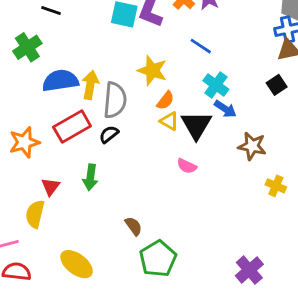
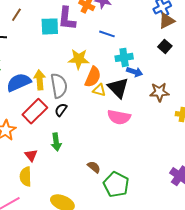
cyan cross: (216, 85) -> (124, 57), turned -30
orange semicircle: (165, 101) -> (93, 77), size x1.5
pink semicircle: (187, 166) -> (119, 117), size x1.6

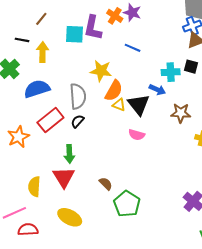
black square: (165, 46) -> (191, 67), turned -32
cyan cross: (124, 57) -> (171, 72), moved
yellow arrow: (40, 80) -> (43, 52), moved
pink semicircle: (119, 117) -> (137, 135), size x0.7
red triangle: (31, 155) -> (64, 177), moved, size x1.6

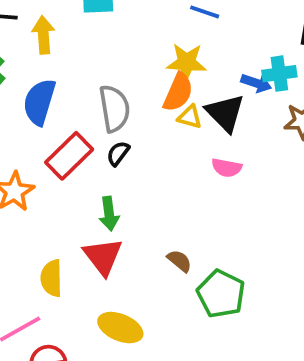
yellow star: (101, 71) -> (186, 62), moved
cyan cross: (171, 72) -> (279, 74), moved
blue semicircle: (37, 89) -> (39, 102), turned -50

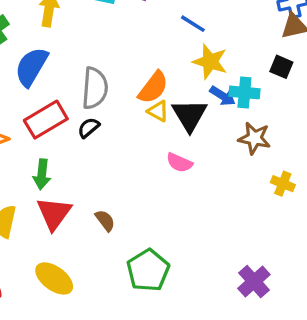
yellow star: (186, 62) -> (210, 62), moved
green arrow: (109, 214) -> (42, 174), moved
brown semicircle: (179, 261) -> (105, 221), moved

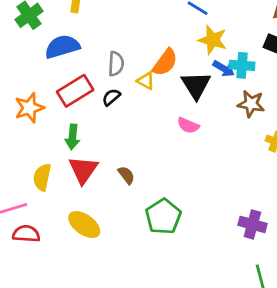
blue semicircle: (31, 67) -> (62, 47), turned 44
gray semicircle: (95, 88) -> (116, 64), size x0.7
yellow triangle: (158, 111) -> (146, 81), moved
purple cross: (254, 281) -> (252, 224), turned -32

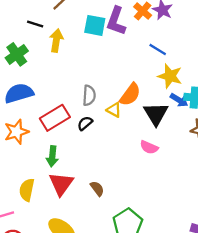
blue semicircle: (62, 47) -> (19, 93), moved

